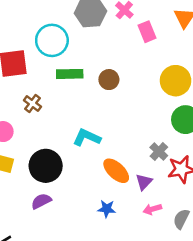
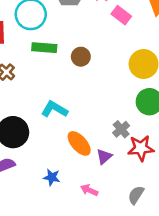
pink rectangle: (147, 32) -> (121, 15), turned -36
blue star: (107, 209) -> (52, 177), moved
pink arrow: (152, 209) -> (89, 190), moved, turned 35

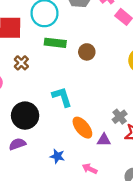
cyan L-shape: (54, 109) -> (62, 97), turned 40
purple triangle: (104, 157) -> (104, 140), turned 40

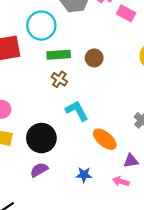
brown cross: (21, 63) -> (59, 79), moved
purple triangle: (104, 140) -> (131, 161), moved

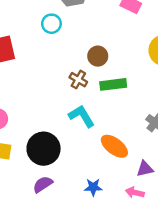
cyan circle: (41, 26) -> (51, 24), moved, size x0.6
green rectangle: (59, 55) -> (113, 84), moved
brown cross: (59, 79) -> (78, 80), moved

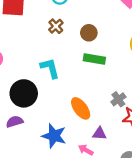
brown cross: (78, 80) -> (56, 26), moved
cyan L-shape: (82, 116) -> (50, 68), moved
blue star: (93, 187) -> (54, 136), size x1.6

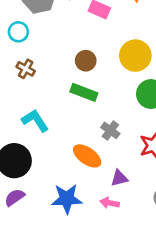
brown circle: (89, 33) -> (86, 61), moved
green rectangle: (94, 59) -> (84, 92), turned 30
gray cross: (118, 99) -> (110, 130), moved

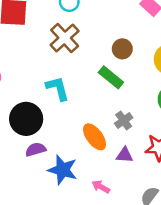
brown cross: (26, 69) -> (65, 38), size x1.6
purple triangle: (119, 178) -> (125, 155), moved
purple semicircle: (15, 197) -> (36, 150), moved

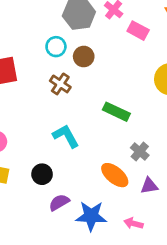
brown cross: (65, 38) -> (60, 84), size x0.7
brown circle: (122, 49) -> (84, 57), moved
black circle: (26, 119) -> (42, 174), size x0.6

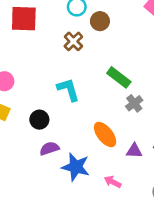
gray cross: (140, 152) -> (134, 103), moved

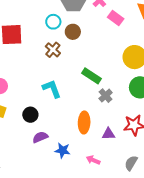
orange ellipse: (105, 135) -> (84, 122), turned 45
blue star: (76, 167) -> (63, 150), size x0.7

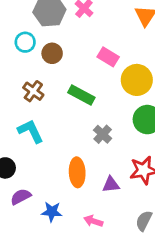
pink rectangle: (116, 18) -> (108, 57), moved
brown cross: (53, 50) -> (33, 91), moved
green rectangle: (92, 76) -> (81, 95), moved

